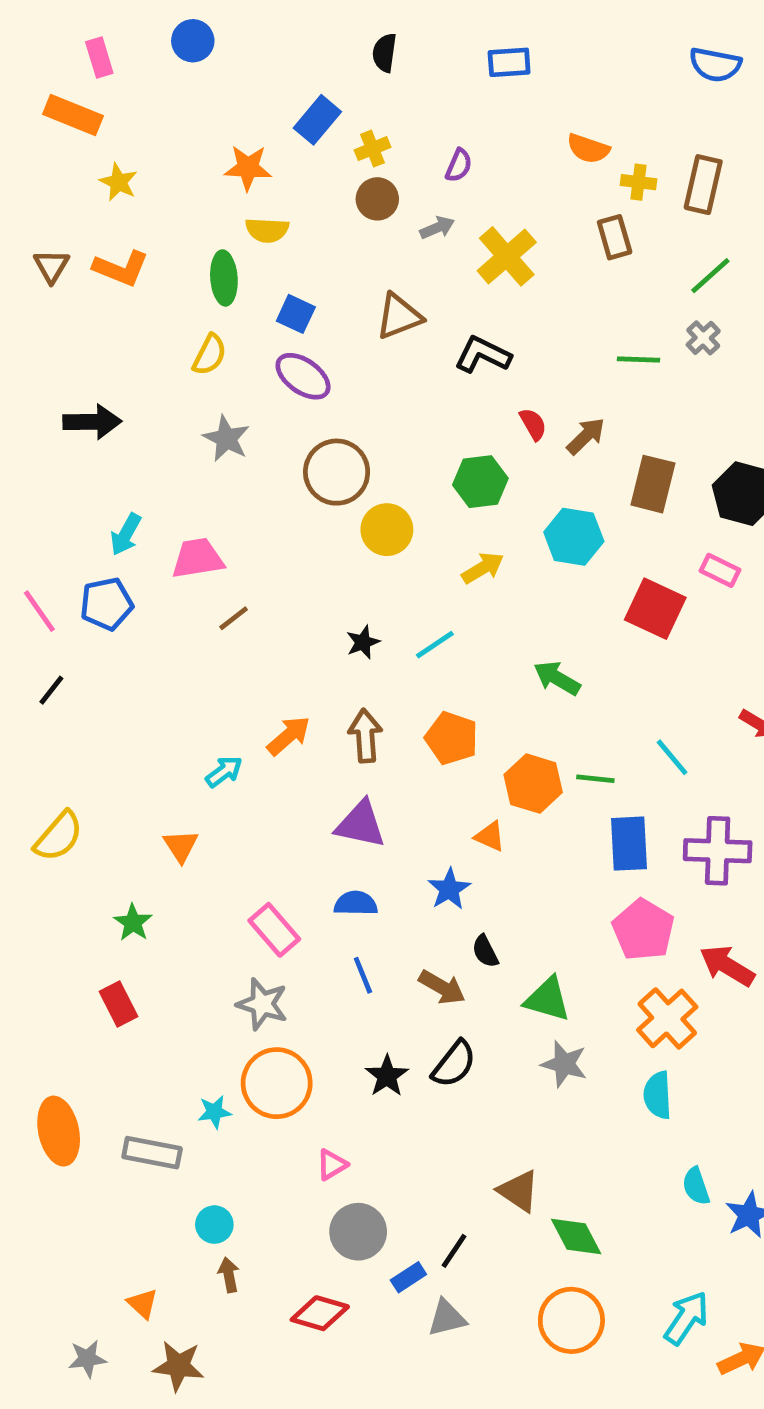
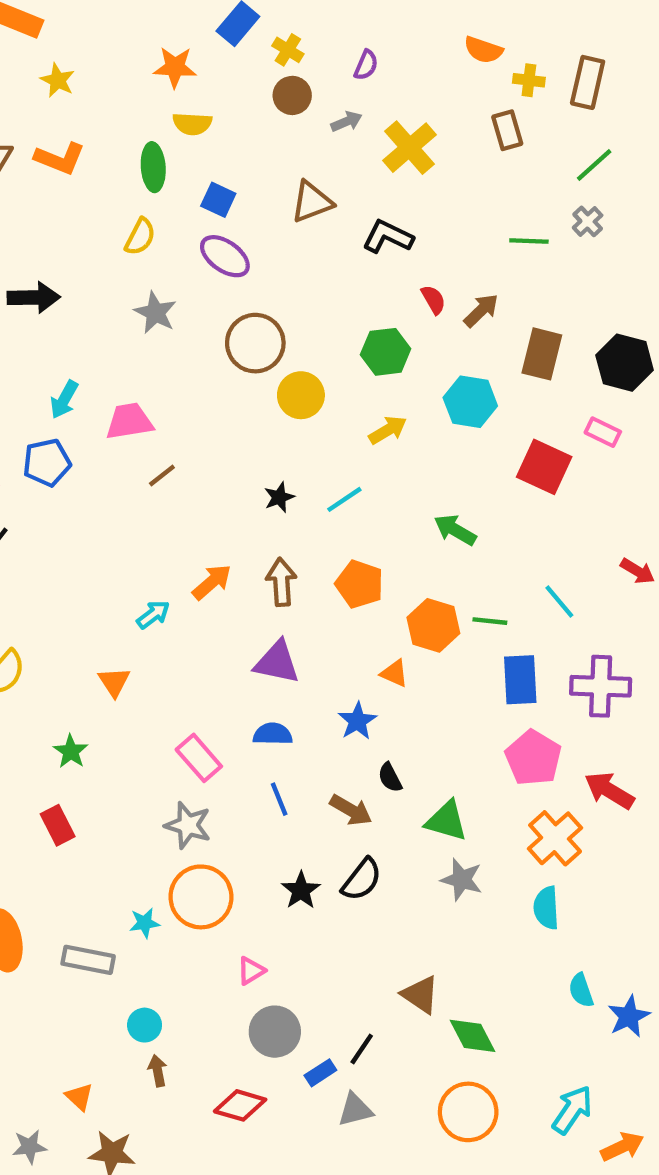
yellow cross: (373, 149) -> (288, 50), turned -36

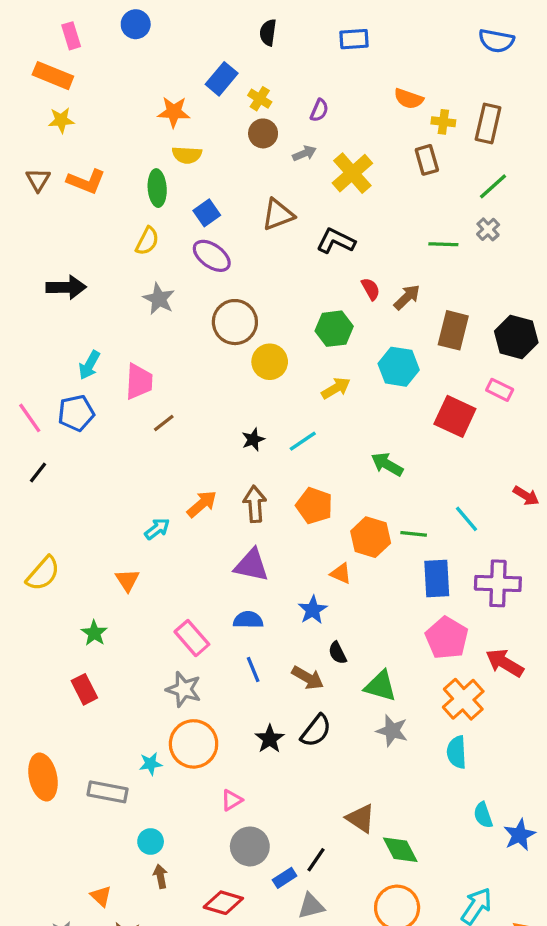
yellow star: (58, 80) -> (61, 120), moved, turned -30
blue square: (218, 200) -> (207, 213), turned 30
pink trapezoid: (129, 421) -> (139, 382), turned 102

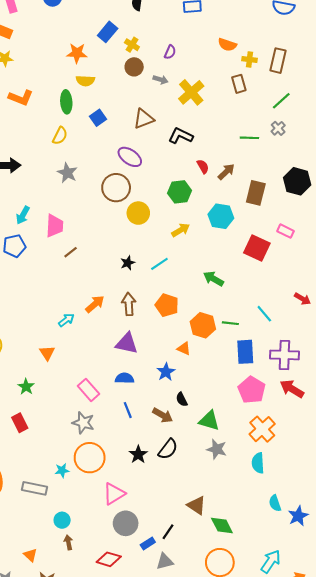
gray arrow: (304, 153) -> (161, 80), turned 40
purple ellipse: (212, 256) -> (130, 157), moved
black hexagon: (516, 337) -> (297, 181), moved
red arrow: (505, 663) -> (292, 389), moved
pink triangle: (232, 800) -> (114, 494), size x1.6

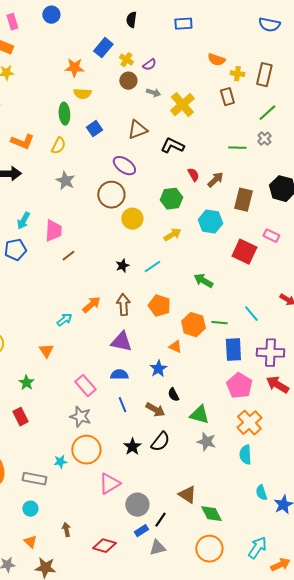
purple semicircle: (170, 52) -> (149, 65), moved, turned 32
orange L-shape: (21, 98) -> (22, 142), moved
cyan circle: (62, 520) -> (30, 509), moved
gray circle: (126, 523) -> (137, 505), moved

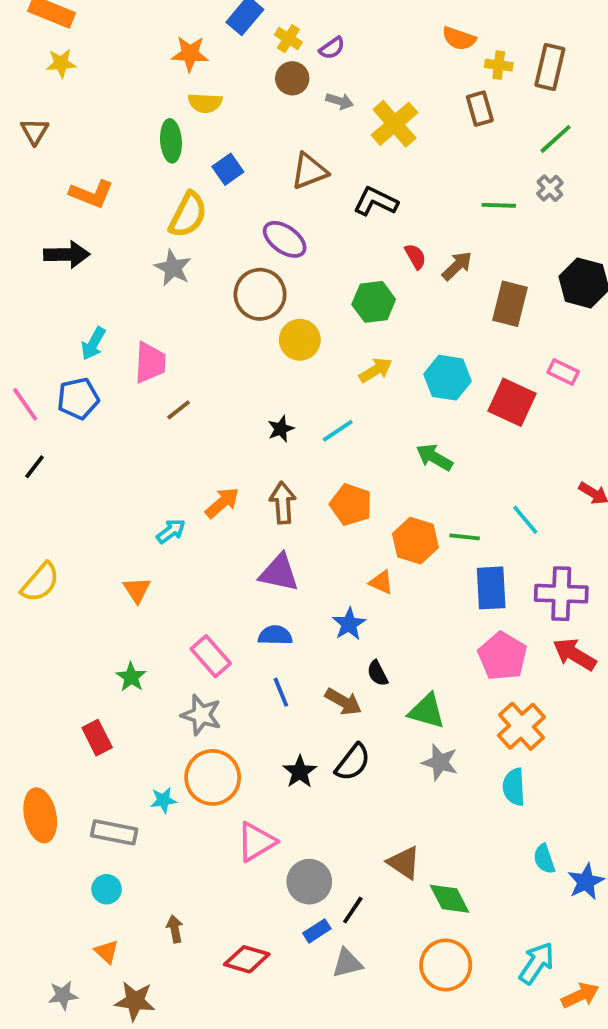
yellow semicircle: (58, 146) -> (188, 215), moved, size x1.4
cyan hexagon: (210, 222) -> (448, 378), moved
green star: (26, 383) -> (131, 677), moved
red rectangle: (20, 417) -> (97, 738), moved

